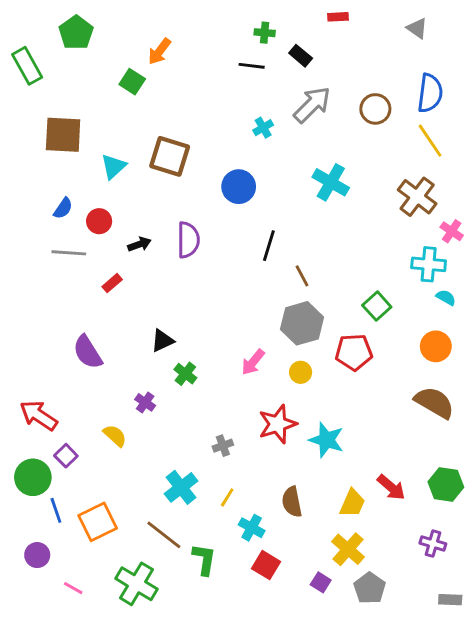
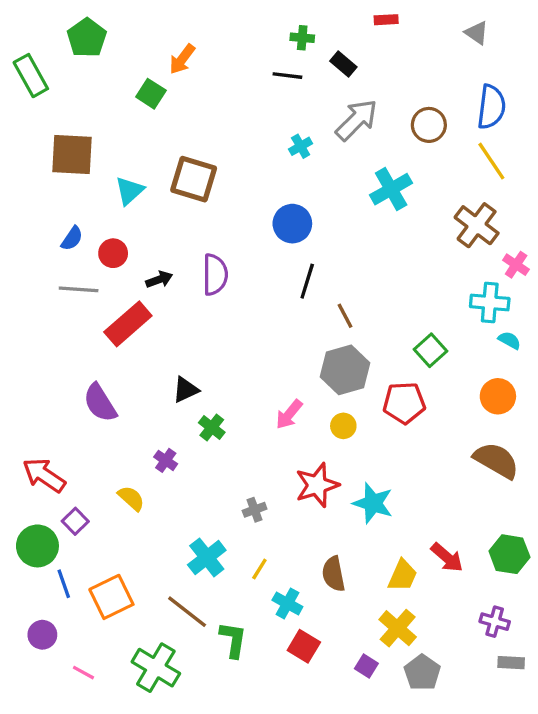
cyan cross: (331, 182) -> (391, 189), moved, turned 30
blue circle: (239, 187) -> (292, 224), moved
red rectangle: (112, 283) -> (128, 324), size x2.0
gray rectangle: (450, 600) -> (511, 663), moved

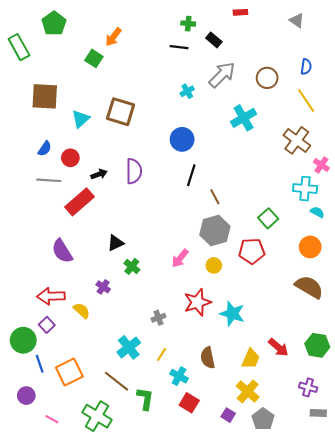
blue semicircle: (491, 107) -> (306, 67), size x0.6
red arrow: (44, 475) -> (51, 296), moved, turned -36

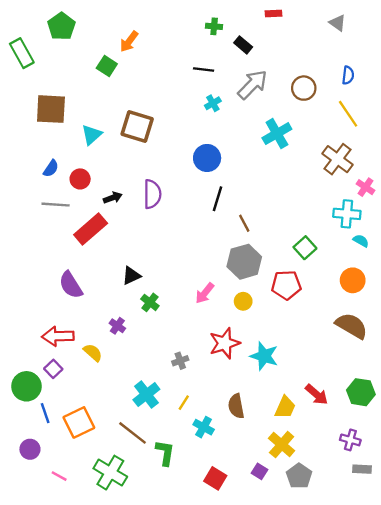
black line: (179, 47) -> (204, 69), moved
red square: (189, 403) -> (215, 478), moved

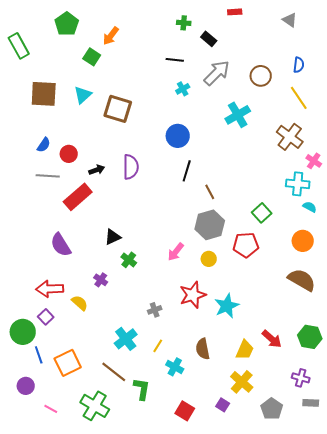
green pentagon: (61, 26) -> (67, 24), moved
cyan triangle: (92, 135) -> (83, 95), moved
cyan star: (264, 356) -> (227, 306), turned 30
gray pentagon: (299, 476) -> (272, 409), moved

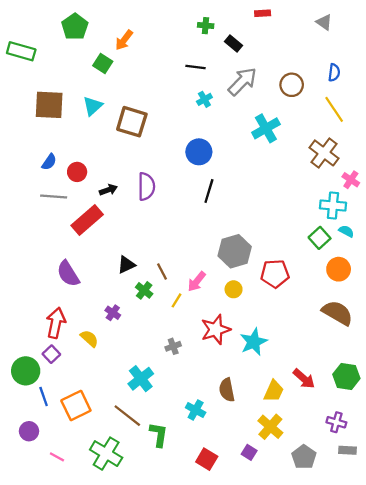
green rectangle: (19, 46) -> (21, 51), turned -45
brown line: (210, 192) -> (162, 271), moved
green square: (262, 213) -> (320, 238), moved
red arrow: (50, 289) -> (56, 323), turned 104
yellow line: (158, 346) -> (177, 300), moved

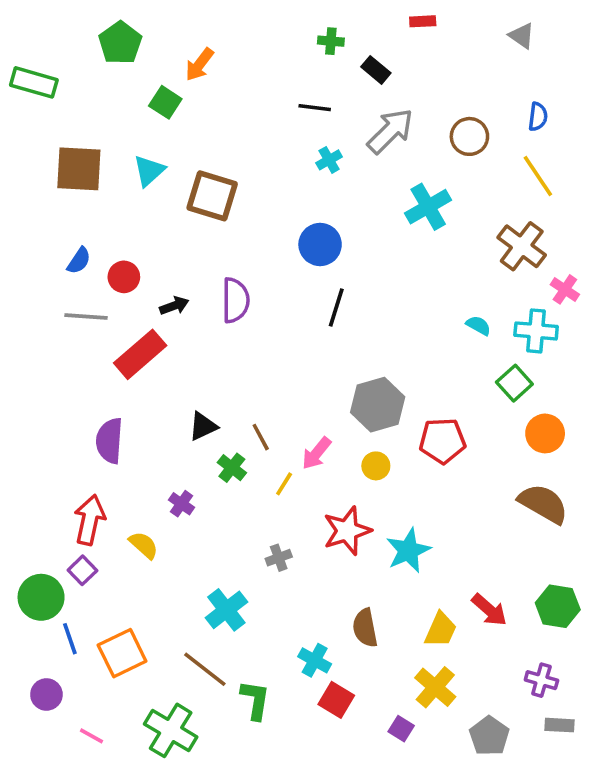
cyan semicircle: (346, 231) -> (478, 325), moved
purple semicircle: (68, 274) -> (109, 441), turned 36
red square: (207, 459) -> (336, 700), moved

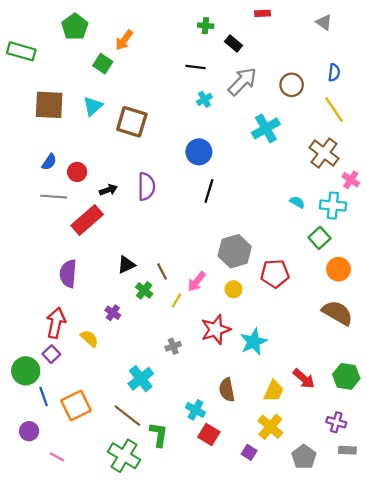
green cross: (171, 730) -> (124, 456), moved

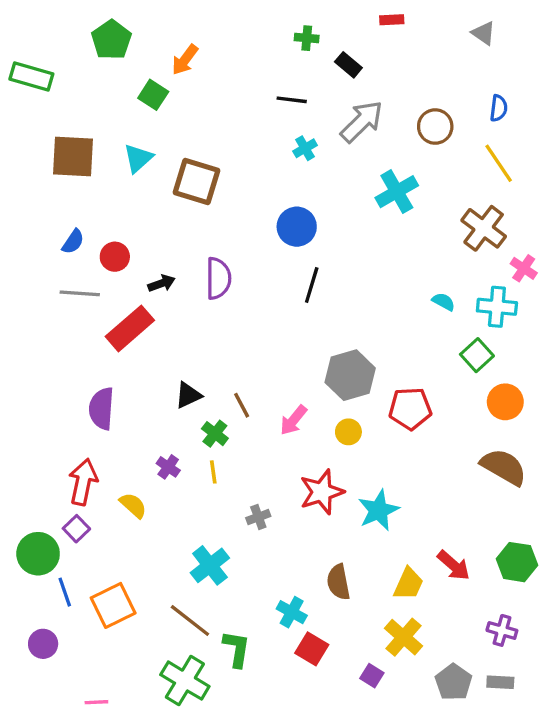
yellow line: (177, 300) -> (213, 472), moved, turned -40
gray rectangle: (347, 450) -> (500, 682), moved
pink line: (57, 457) -> (96, 702), moved, turned -32

